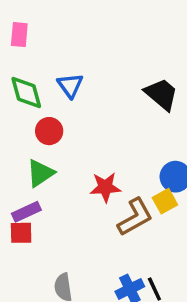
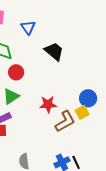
blue triangle: (70, 85) -> (28, 27), moved
black trapezoid: (161, 94) -> (54, 51), moved

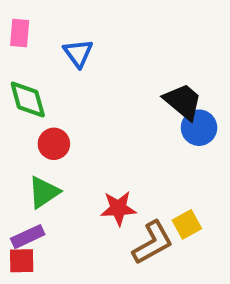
black trapezoid: (54, 51) -> (183, 101), moved
blue circle: (88, 98) -> (199, 128), moved

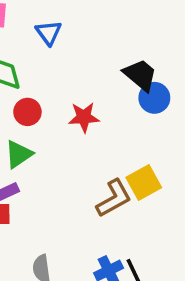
red star: (118, 208) -> (84, 117), moved
yellow square: (187, 224) -> (144, 182), size x1.4

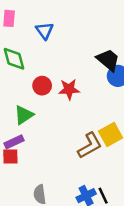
red circle: (27, 112) -> (42, 86), moved

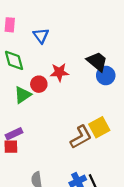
red star: (69, 89) -> (59, 72), moved
green triangle: (24, 115) -> (23, 95), moved

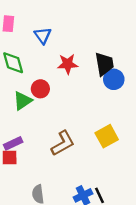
black trapezoid: (97, 61) -> (104, 64), turned 40
red star: (59, 72) -> (68, 64), moved
brown L-shape: (81, 137) -> (63, 143), moved

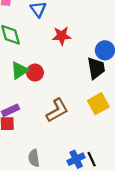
black trapezoid: (104, 64) -> (96, 68), moved
red circle: (40, 89) -> (35, 73), moved

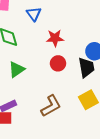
red circle: (35, 73) -> (58, 63), moved

